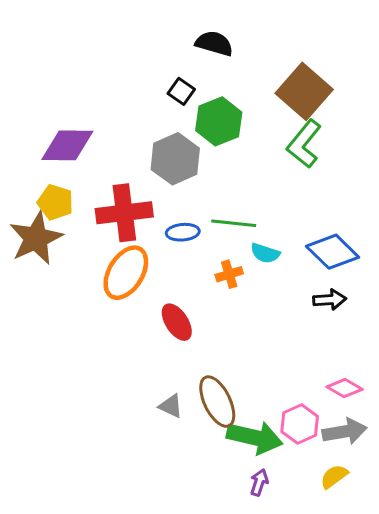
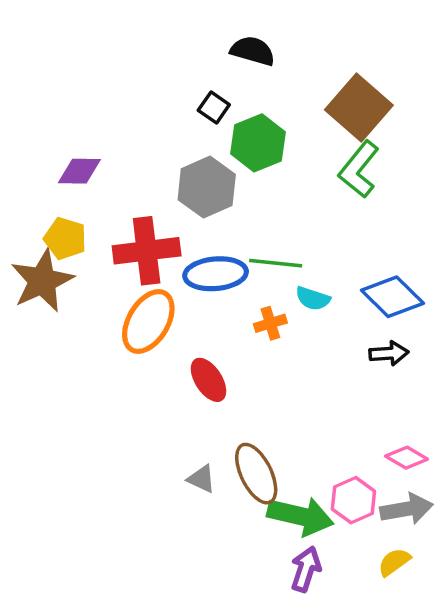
purple diamond: (67, 145) -> (79, 171), size x0.7
blue ellipse: (183, 232) -> (216, 274), size x1.6
purple arrow: (259, 482) -> (306, 569), size x1.4

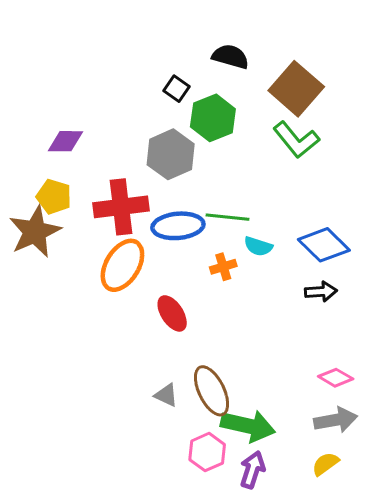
black semicircle: (253, 51) -> (230, 57), moved
green L-shape: (359, 169) -> (296, 140), turned -78
pink hexagon: (353, 500) -> (207, 452), moved

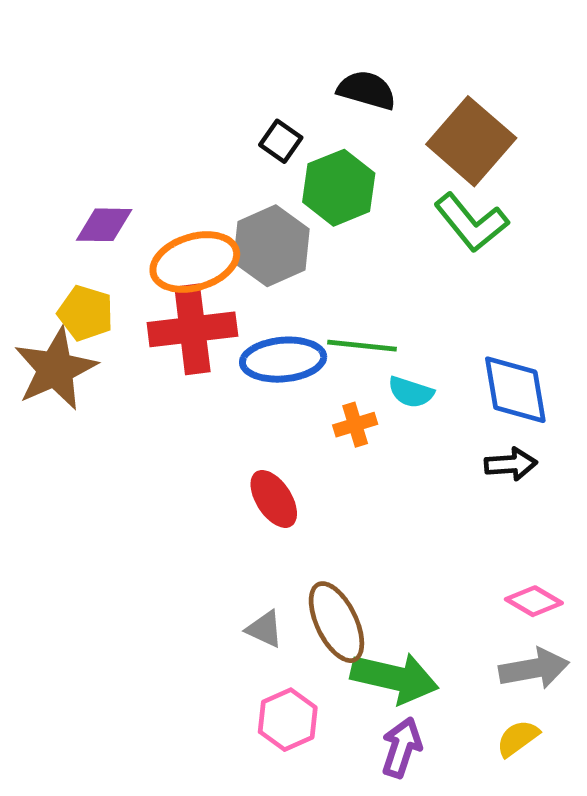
blue diamond: (324, 245) -> (515, 390), turned 36
orange ellipse: (122, 265) -> (195, 262), moved, turned 42
pink hexagon: (207, 452) -> (288, 720), moved

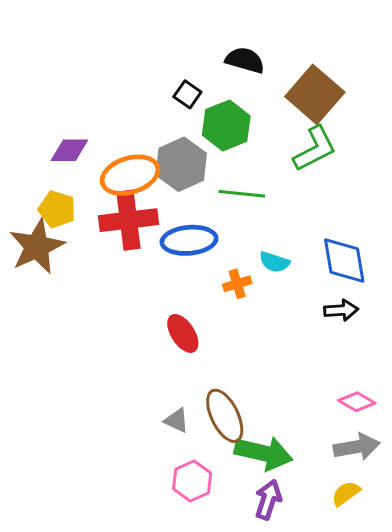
green L-shape: (471, 223) -> (315, 149), turned -78
green line: (362, 346) -> (242, 194), moved

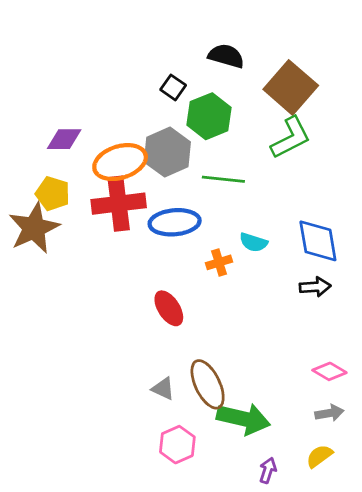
gray arrow: (357, 447) -> (329, 413), size x0.7
purple arrow: (268, 500) -> (268, 470), moved, size x0.7

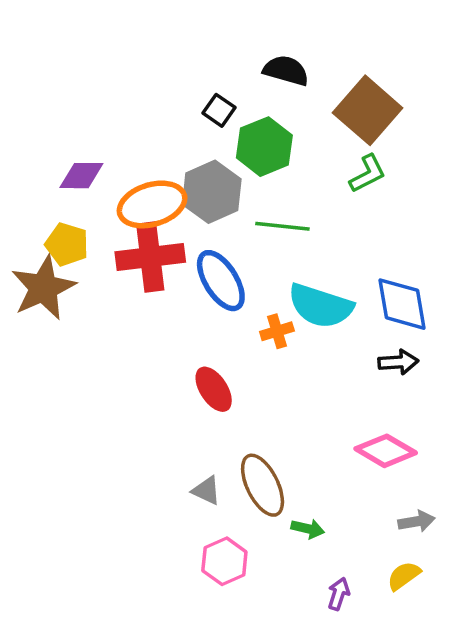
green L-shape: (291, 138) -> (368, 174), size x0.7
blue ellipse: (175, 222) -> (221, 281), turned 63
cyan semicircle: (253, 242) -> (320, 306), size x1.8
pink diamond: (329, 371) -> (386, 451), moved, size x1.4
green arrow: (243, 419) -> (308, 529), size x0.5

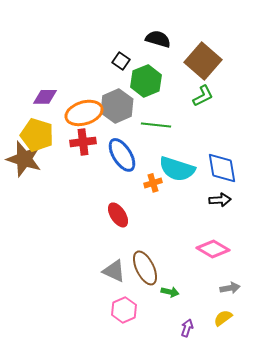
yellow pentagon: (67, 244) -> (37, 135), size x1.4
red cross: (150, 257) -> (83, 142), size x0.7
brown star: (43, 288) -> (24, 159), turned -30
gray triangle: (206, 491) -> (114, 271), size x1.4

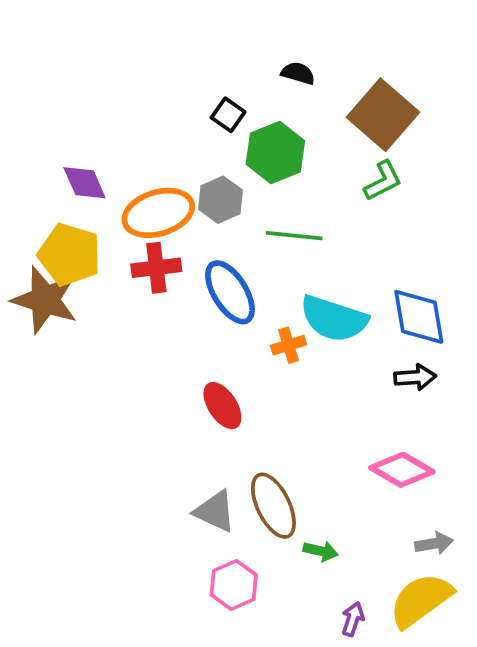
black semicircle: (158, 39) -> (298, 73), size x0.7
purple diamond: (45, 97) -> (85, 183), turned 65
gray hexagon: (117, 106) -> (221, 200), size x0.7
yellow semicircle: (223, 318) -> (421, 600), size x1.8

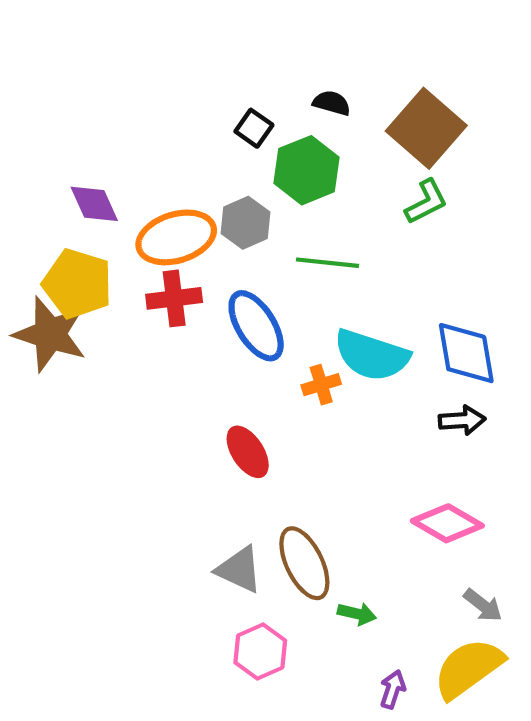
black semicircle: (298, 73) -> (332, 103), moved
gray arrow: (434, 543) -> (483, 605), turned 48

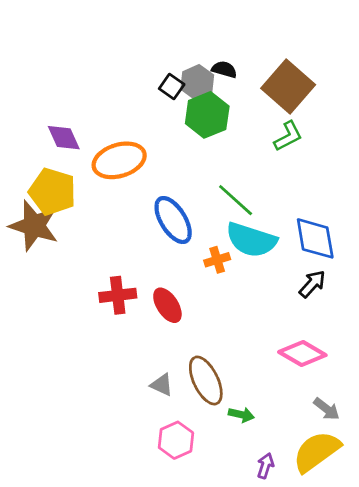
gray hexagon: (246, 223) -> (197, 82), moved
green line: (327, 263) -> (236, 200), moved, turned 36
red cross: (174, 298) -> (118, 295), moved
black arrow: (462, 420) -> (312, 284), turned -44
gray triangle: (239, 570) -> (162, 385), size x0.7

